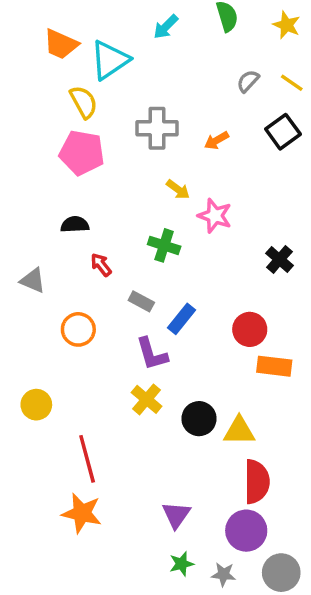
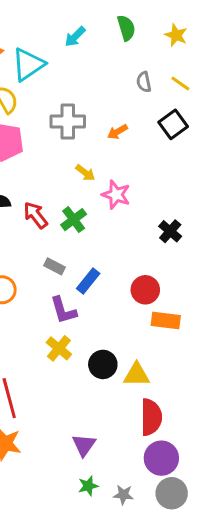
gray semicircle: (248, 81) -> (144, 82), turned -54
green cross: (164, 245) -> (74, 220), turned 35
red arrow: (101, 265) -> (36, 215), moved, size x1.4
purple circle: (246, 531) -> (161, 458), moved

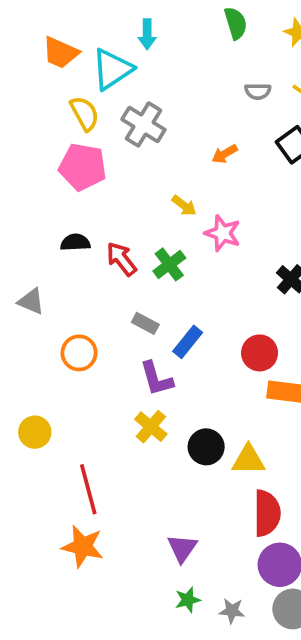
cyan arrow: (75, 37) -> (147, 34), moved, turned -45
gray semicircle: (144, 82) -> (258, 91), turned -78
gray cross: (68, 121) -> (143, 124), moved, turned 32

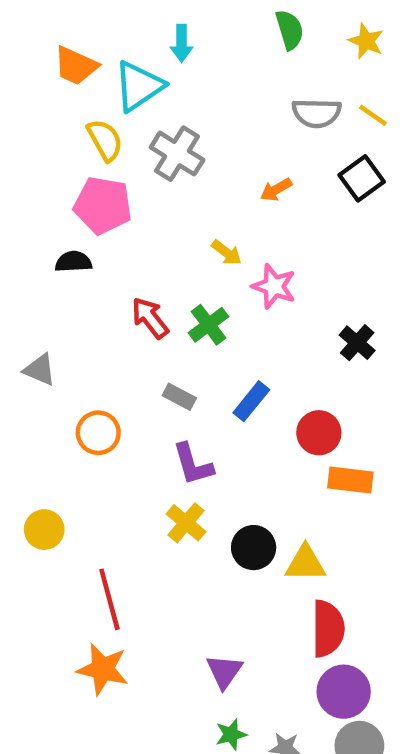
gray semicircle: (258, 91) -> (317, 113), size x1.5
black semicircle: (75, 242) -> (73, 262), moved
blue rectangle: (188, 342) -> (251, 401), moved

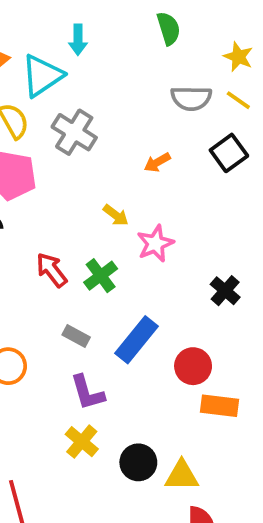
yellow star: (366, 41) -> (238, 57), moved
pink star: (274, 286) -> (155, 244), turned 30
blue rectangle: (251, 401) -> (136, 340), size x1.4

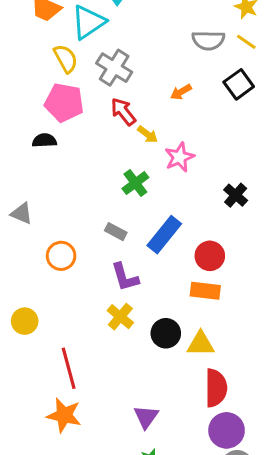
red arrow: (52, 270) -> (123, 112), moved
orange rectangle: (219, 406) -> (205, 291), moved

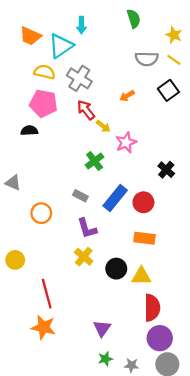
yellow semicircle: (66, 59) -> (45, 72), turned -48
red circle: (210, 256) -> (143, 202), moved

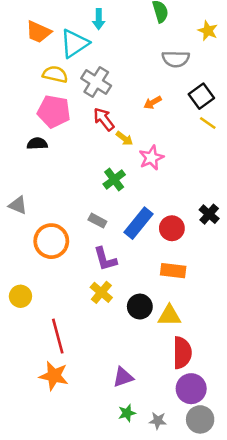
yellow line: (174, 60) -> (208, 123), moved
black cross: (166, 170) -> (209, 214), moved
orange circle: (41, 213) -> (51, 241), size x1.4
purple triangle: (102, 328) -> (123, 377), turned 36

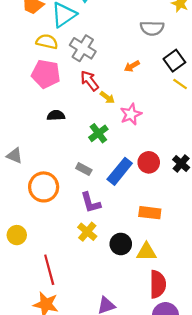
black semicircle: (37, 144) -> (56, 115), moved
red circle: (172, 228) -> (149, 162), moved

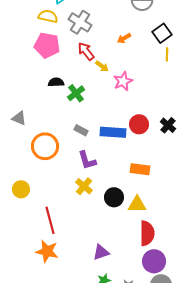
yellow line: (180, 84) -> (167, 54), turned 56
green cross: (98, 133) -> (76, 93), moved
blue rectangle: (120, 171) -> (113, 132), turned 55

